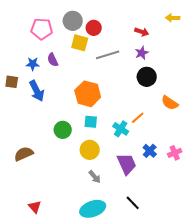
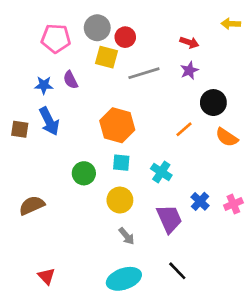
black circle: (147, 77) -> (213, 103), moved
brown square: (12, 82) -> (20, 129), moved
orange line: (138, 118) -> (184, 129), moved

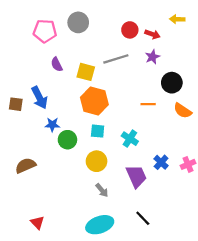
yellow arrow: (231, 24) -> (177, 19), moved
red circle: (125, 37) -> (130, 30), moved
yellow square: (107, 57) -> (86, 72), moved
blue star: (44, 85) -> (52, 125), moved
orange line: (184, 129) -> (148, 104), turned 40

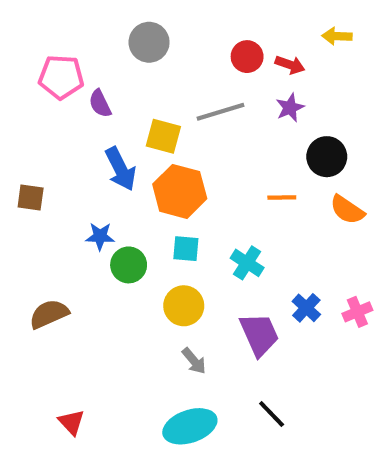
pink pentagon: (45, 31) -> (61, 77), moved
purple semicircle: (57, 64) -> (100, 104), moved
blue arrow: (39, 98) -> (120, 169), moved

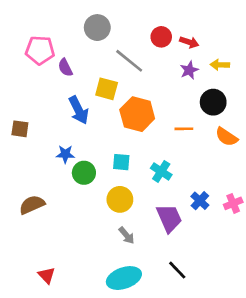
yellow arrow: (337, 36) -> (220, 65), moved
gray line: (221, 112) -> (129, 61), moved, turned 56
orange hexagon: (180, 191) -> (137, 114), moved

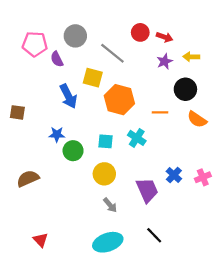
gray circle: (97, 28) -> (75, 36), moved
cyan cross: (161, 171) -> (137, 138), moved

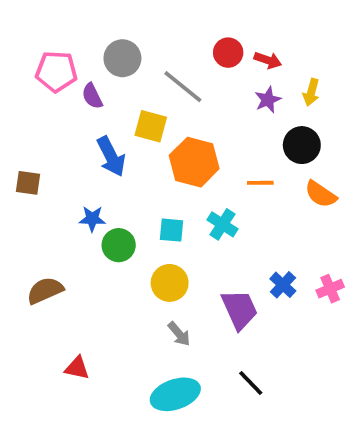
yellow arrow: (191, 57) -> (311, 92), turned -77
red triangle: (41, 240) -> (77, 368), moved, turned -35

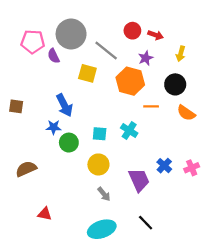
gray circle: (122, 58) -> (71, 34), size x1.4
purple star: (268, 100) -> (146, 58), moved
blue arrow: (111, 156) -> (64, 105), moved
orange hexagon: (194, 162) -> (130, 81), moved

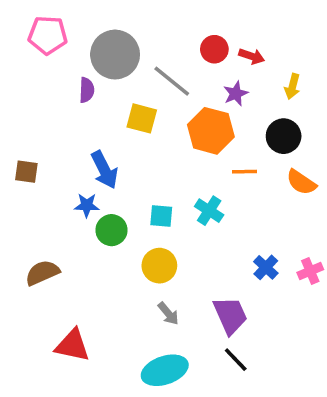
pink pentagon: (33, 42) -> (48, 35), moved
purple semicircle: (53, 56) -> (87, 90), turned -152
purple trapezoid: (139, 180) -> (230, 315), moved
red triangle: (45, 214) -> (72, 345), size x1.5

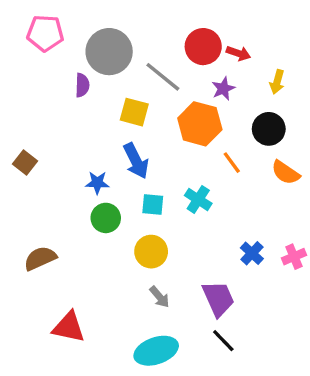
red circle: (214, 49) -> (203, 47), size x1.4
blue arrow: (104, 170) -> (136, 161), moved
brown square: (26, 172) -> (25, 163), turned 30
orange line: (245, 172) -> (232, 163), turned 55
blue star: (87, 205) -> (97, 183), moved

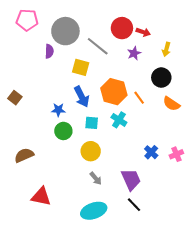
orange hexagon: (200, 124) -> (114, 92), moved

